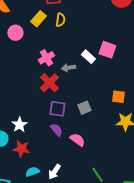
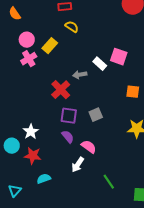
yellow rectangle: (38, 19) -> (50, 46), moved
yellow semicircle: (60, 20) -> (72, 27), turned -64
pink cross: (46, 58) -> (29, 59), moved
orange square: (118, 97) -> (133, 92), moved
white arrow: (54, 172) -> (78, 165), moved

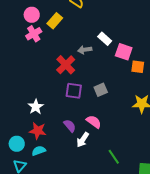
pink square: (119, 57) -> (124, 52), moved
purple semicircle: (68, 137) -> (70, 126), moved
cyan circle: (12, 146) -> (17, 144), moved
cyan semicircle: (44, 179) -> (39, 151), moved

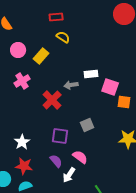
pink cross: (34, 34) -> (22, 81), moved
white rectangle: (105, 39) -> (91, 74), turned -48
purple square: (74, 91) -> (60, 136), moved

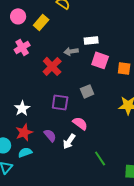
pink square: (110, 87) -> (100, 60), moved
purple semicircle: (56, 161) -> (50, 135), moved
red star: (24, 166) -> (24, 132), turned -30

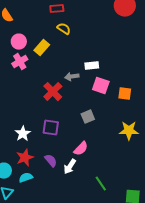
pink cross: (22, 47) -> (20, 62), moved
purple square: (60, 102) -> (51, 128), moved
pink semicircle: (80, 123) -> (81, 149), turned 98

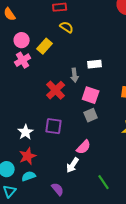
gray arrow: (72, 77) -> (75, 75), turned -88
pink square: (101, 86) -> (91, 95), moved
purple semicircle: (51, 161) -> (58, 189), moved

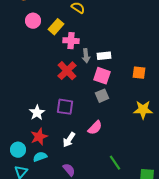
pink cross: (23, 60) -> (71, 41), moved, turned 35
white rectangle: (95, 64) -> (104, 56), moved
white arrow: (73, 165) -> (69, 140), moved

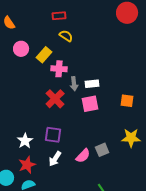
pink square: (102, 76) -> (90, 104), turned -30
gray square: (102, 96) -> (102, 150), moved
white arrow: (69, 140) -> (55, 159), moved

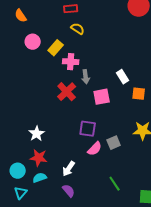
white rectangle: (92, 84) -> (123, 77), moved, turned 64
purple square: (53, 135) -> (88, 129), moved
white arrow: (55, 159) -> (69, 169), moved
red star: (27, 165) -> (39, 158), turned 30

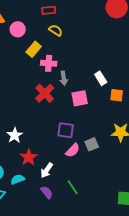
pink circle: (33, 42) -> (18, 29), moved
red star: (39, 158) -> (29, 157), moved, turned 30
green line: (115, 184) -> (73, 187), moved

